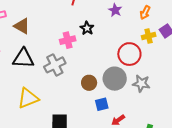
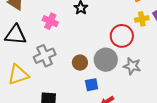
pink cross: (68, 40) -> (50, 21), moved, turned 35
gray cross: (55, 65) -> (45, 56), moved

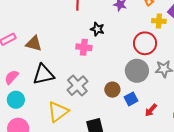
yellow cross: (142, 19) -> (159, 21), turned 32
pink cross: (50, 21) -> (84, 47), moved
brown circle: (80, 63) -> (112, 90), moved

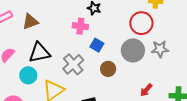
brown triangle: (34, 44) -> (30, 22), turned -36
blue square: (131, 99) -> (97, 45), moved, turned -32
cyan circle: (16, 100) -> (28, 75), moved

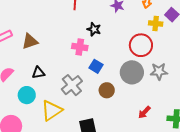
black triangle: (39, 53) -> (38, 73), size x0.6

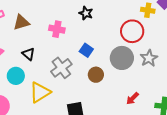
pink cross: (80, 47) -> (57, 29), moved
gray star: (159, 71) -> (149, 58), turned -30
black triangle: (38, 73) -> (28, 54), turned 48

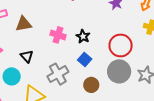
black star: (86, 13) -> (83, 36), moved
red circle: (132, 31) -> (121, 45), moved

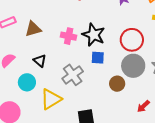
black star: (83, 36) -> (94, 35), size x1.6
blue square: (85, 60) -> (98, 58), turned -32
brown circle: (91, 85) -> (117, 84), moved

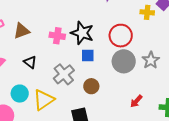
cyan circle: (27, 82) -> (20, 94), moved
brown circle: (117, 84) -> (91, 86), moved

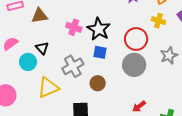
yellow cross: (147, 12) -> (158, 21), moved
gray star: (151, 60) -> (169, 55), moved
cyan circle: (20, 94) -> (28, 62), moved

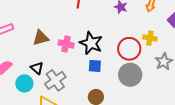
brown triangle: (40, 16) -> (41, 38), moved
yellow cross: (158, 21) -> (150, 38), moved
gray cross: (73, 66) -> (55, 80), moved

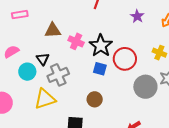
red circle: (129, 49) -> (125, 59), moved
gray circle: (130, 75) -> (145, 87), moved

